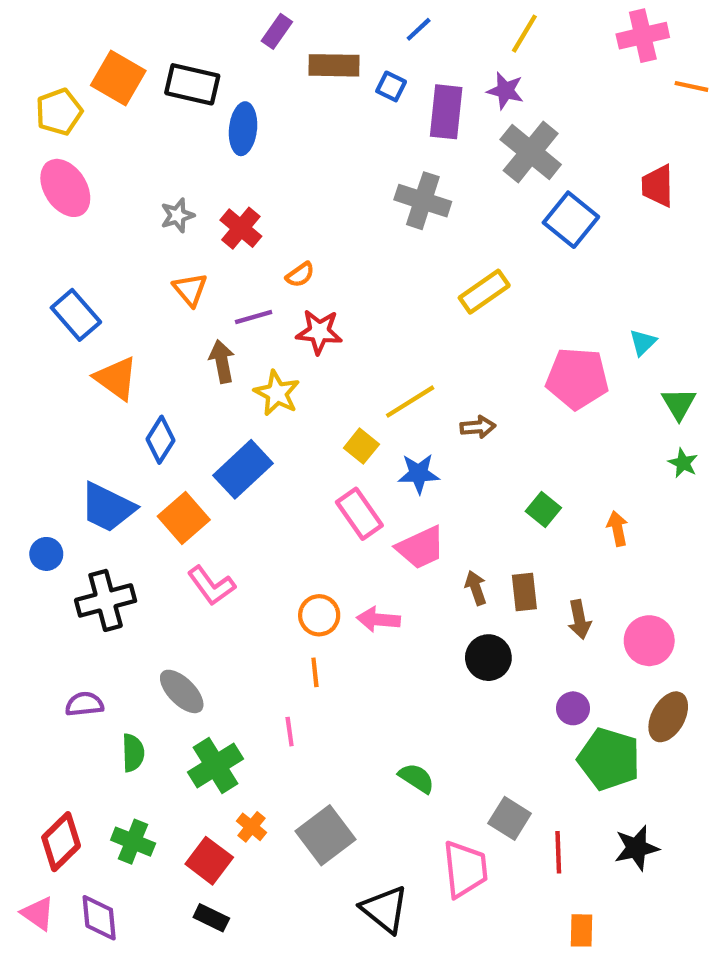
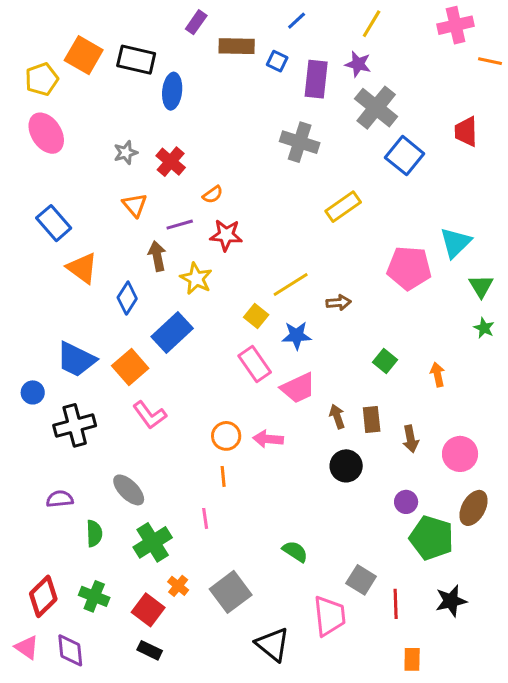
cyan triangle: (643, 342) -> (456, 243), size x1.6
blue diamond: (161, 440) -> (127, 298), moved

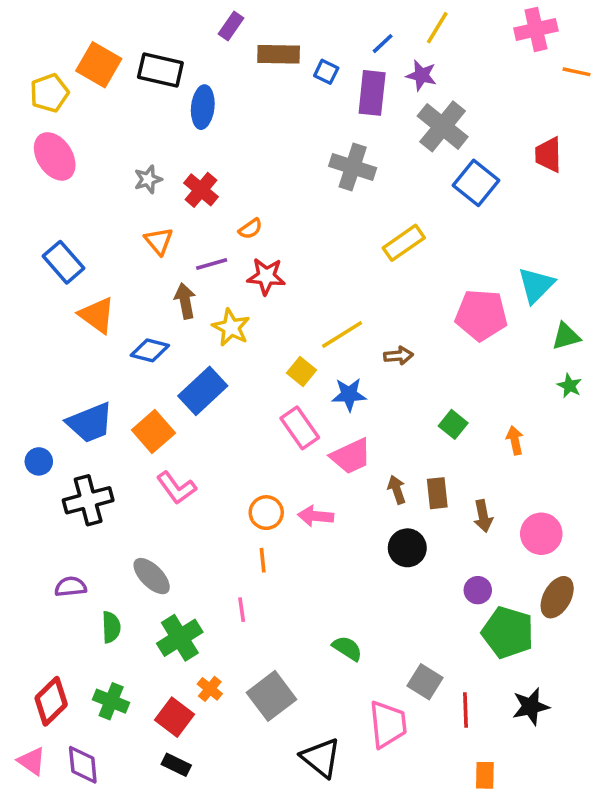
blue line: (297, 21) -> (383, 44), moved
green triangle: (481, 286) -> (566, 336), turned 45
blue diamond: (127, 298) -> (150, 350), turned 72
blue trapezoid: (76, 359) -> (90, 423), turned -48

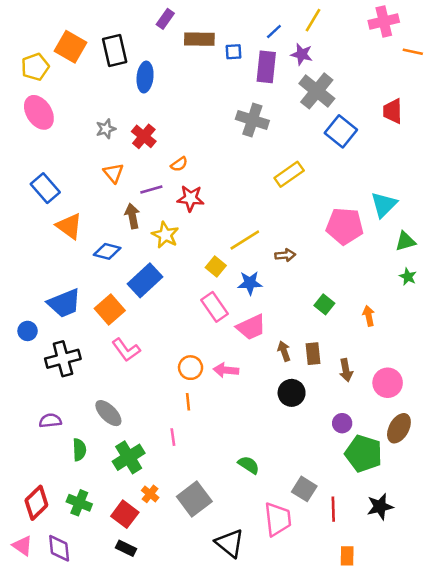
black rectangle: (160, 70) -> (115, 50), turned 64
blue square: (326, 72) -> (233, 52), turned -30

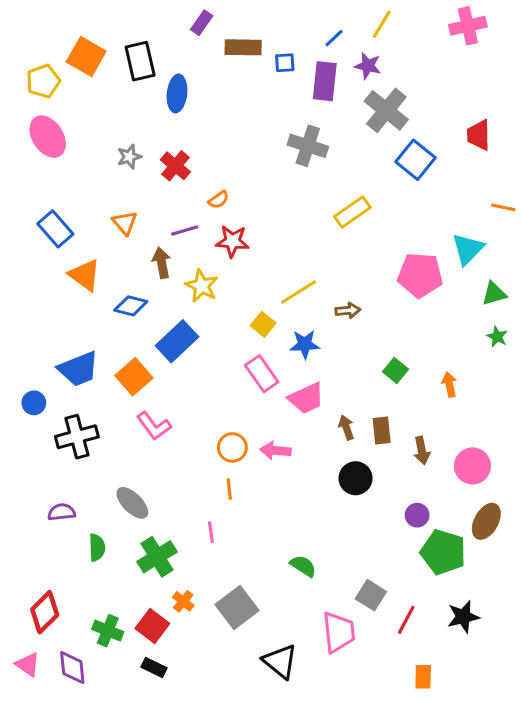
orange line: (413, 52) -> (503, 207), moved
orange triangle: (113, 173) -> (125, 223), moved
green cross: (79, 503) -> (108, 631), moved
red line: (333, 509) -> (406, 620), turned 30

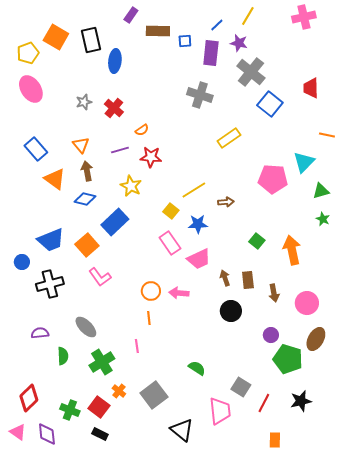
brown arrow: (162, 263) -> (87, 171), moved
orange arrow: (449, 384) -> (292, 250), size x1.8

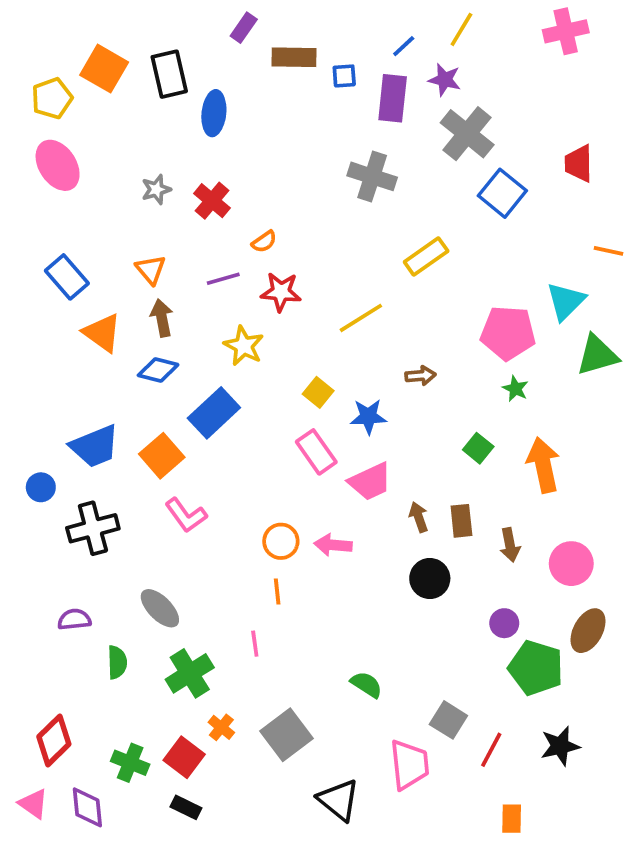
yellow line: (194, 190) -> (361, 318), moved
green triangle: (321, 191) -> (597, 355), size x1.4
green star: (323, 219) -> (515, 389), moved

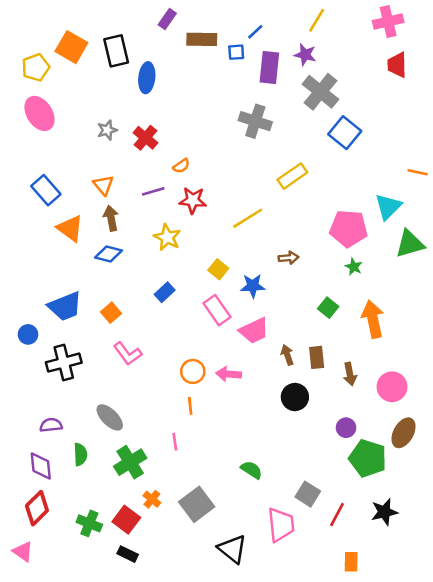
blue line: (404, 46) -> (255, 32), moved
red trapezoid: (579, 163) -> (397, 65), moved
blue rectangle: (214, 413) -> (165, 292), moved, size x0.6
orange square: (162, 456) -> (111, 313), size x0.7
purple diamond: (87, 807) -> (41, 466), moved

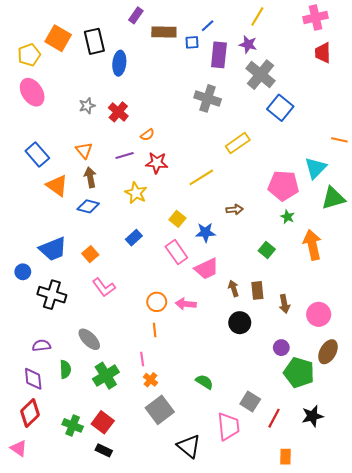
orange arrow: (373, 319) -> (312, 245), moved
black cross: (64, 363) -> (52, 295), turned 32
orange cross: (152, 499) -> (150, 380), moved

